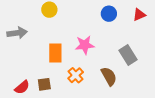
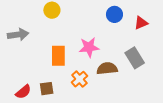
red triangle: (139, 15) -> (141, 23), moved
brown semicircle: (109, 76) -> (107, 68), moved, turned -66

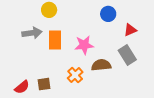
red triangle: (141, 23) -> (130, 30), moved
gray arrow: (18, 35) -> (32, 33), moved
orange rectangle: (58, 56) -> (55, 40), moved

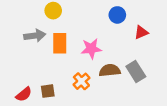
gray rectangle: (127, 55) -> (136, 71), moved

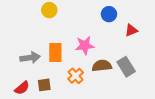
gray arrow: (35, 36) -> (30, 58), moved
orange rectangle: (60, 43) -> (55, 53), moved

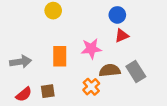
red triangle: (131, 30) -> (122, 36), moved
gray arrow: (30, 58) -> (21, 62), moved
orange cross: (76, 76) -> (91, 87), moved

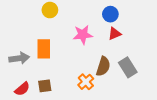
pink star: (91, 49) -> (83, 35), moved
orange rectangle: (60, 56) -> (44, 49), moved
brown semicircle: (110, 70) -> (103, 66), turned 114

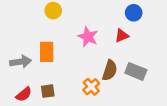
blue circle: (110, 14) -> (134, 13), moved
pink star: (83, 35) -> (88, 37), turned 30
gray rectangle: (128, 67) -> (136, 71), turned -36

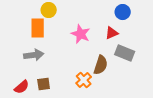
orange rectangle: (47, 52) -> (38, 28), moved
gray arrow: (21, 62) -> (34, 55), moved
gray rectangle: (136, 71) -> (125, 53), moved

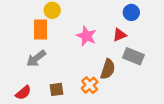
gray arrow: (34, 55) -> (36, 58), turned 150
brown square: (44, 84) -> (56, 89), moved

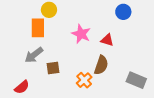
red triangle: (120, 35) -> (107, 40), moved, turned 40
gray rectangle: (133, 56) -> (136, 80), moved
brown square: (56, 89) -> (53, 68), moved

